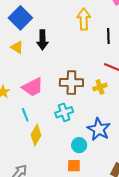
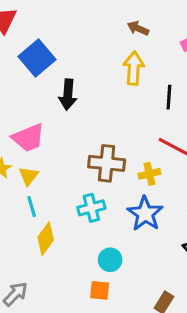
yellow triangle: (17, 47) -> (28, 176), moved, turned 32
pink trapezoid: (33, 87) -> (28, 138), moved
blue star: (99, 129) -> (145, 214), moved

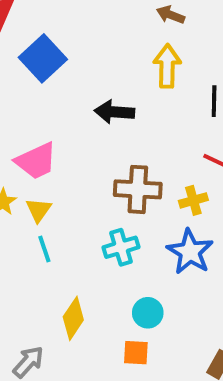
black arrow: (68, 95) -> (114, 112), moved, turned 92
yellow diamond: (46, 239) -> (73, 318), moved

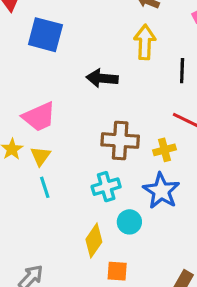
blue square: (43, 58) -> (45, 35), turned -33
cyan circle: (148, 313) -> (129, 222), moved
yellow diamond: (73, 318) -> (94, 241), moved

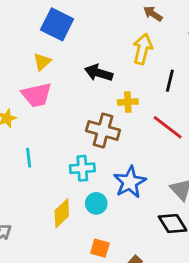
yellow cross: (164, 150) -> (128, 102), moved
yellow triangle: (40, 156) -> (42, 62), moved
orange square: (117, 271) -> (100, 248), moved

